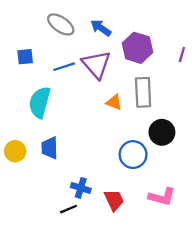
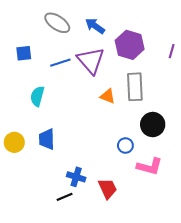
cyan semicircle: (40, 102) -> (37, 96), size x0.7
blue circle: (133, 155) -> (125, 145), size x0.6
pink L-shape: (162, 197) -> (150, 166), moved

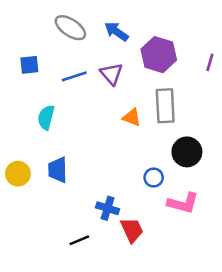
purple triangle: (91, 61) -> (111, 74), size x0.7
blue cross: (76, 177) -> (108, 208), moved

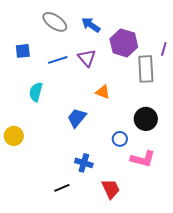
gray rectangle: (165, 106) -> (146, 69), moved
blue trapezoid: (58, 170) -> (77, 118), moved, turned 40
red trapezoid: (132, 230) -> (111, 189), moved

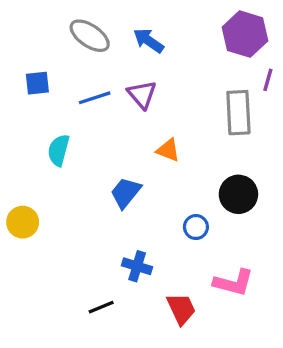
purple hexagon: (124, 43) -> (245, 34), moved
pink L-shape: (143, 159) -> (234, 283), moved

